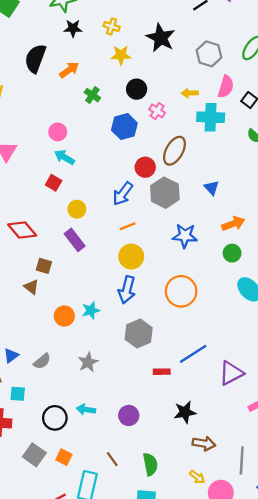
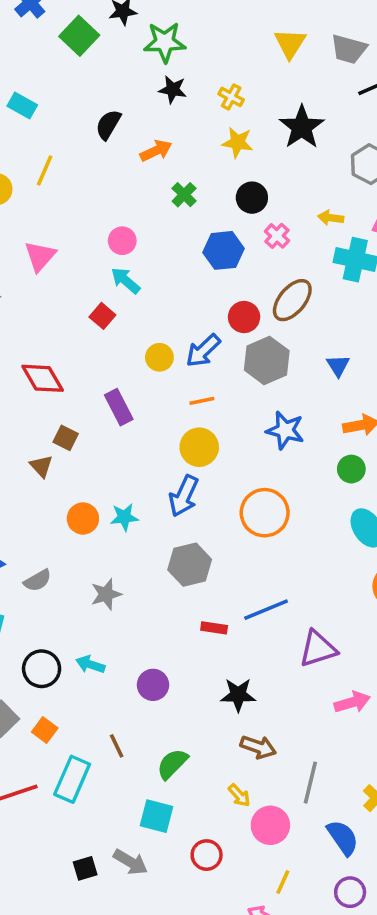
black semicircle: (35, 58) -> (108, 125), size x0.7
yellow circle: (77, 209) -> (159, 357), moved
green semicircle: (150, 464) -> (172, 764), turned -135

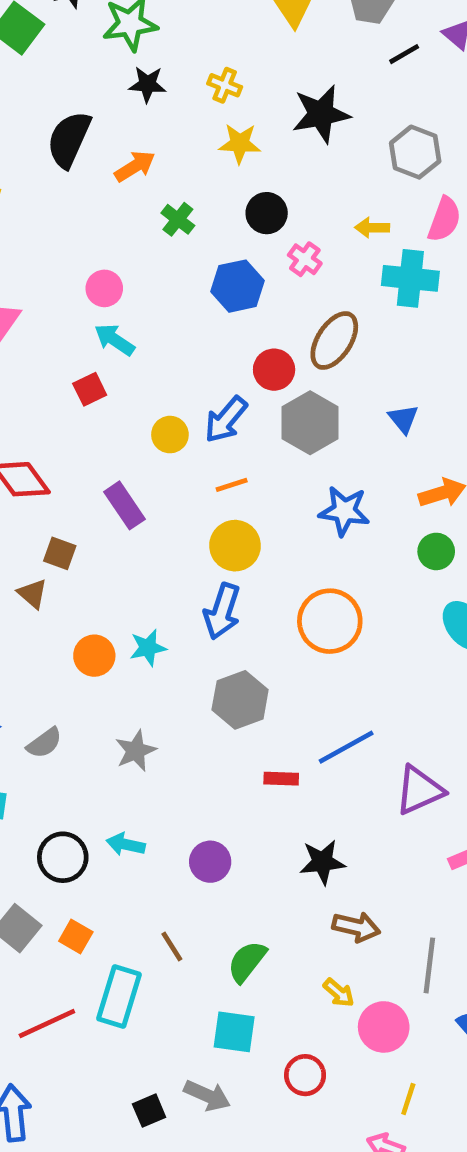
black semicircle: (108, 125) -> (69, 139), size x1.4
black star: (302, 127) -> (321, 114), turned 30
red square: (102, 316) -> (90, 389), turned 30

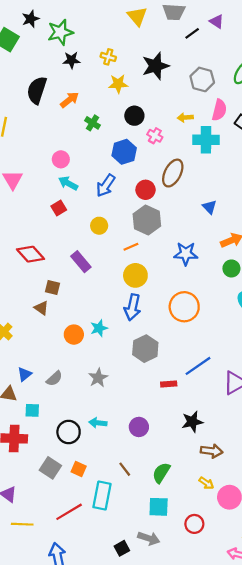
blue arrow: (226, 420) -> (106, 186), moved
gray hexagon: (310, 423) -> (147, 220), moved

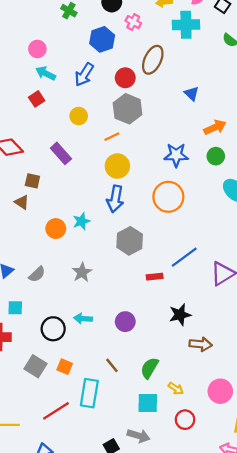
blue star: (186, 254) -> (176, 155), moved
yellow arrow: (206, 483) -> (176, 388), moved

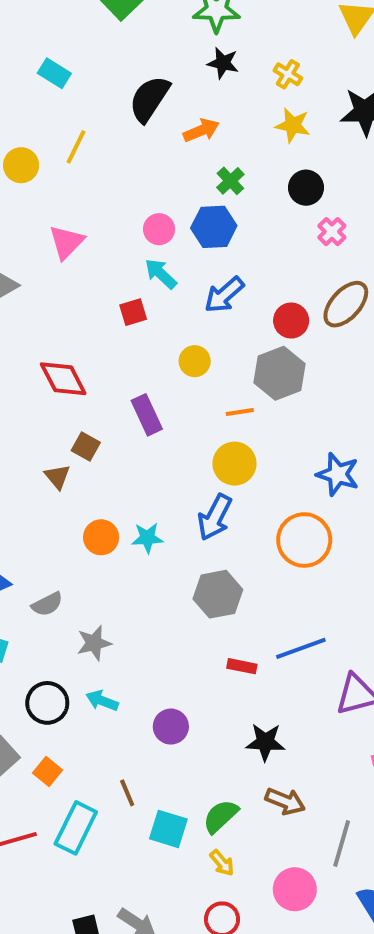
blue hexagon: (102, 39) -> (214, 227), moved
gray star: (82, 272) -> (94, 643), moved
green semicircle: (150, 368) -> (221, 816), moved
cyan square: (148, 403) -> (168, 829), moved

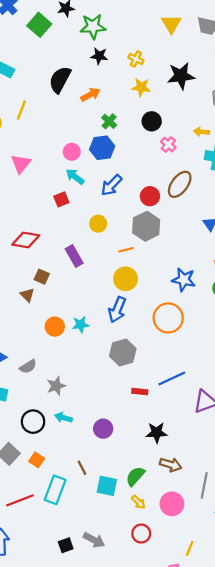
red diamond: (63, 379) -> (26, 240), turned -48
pink circle: (295, 889) -> (172, 504), moved

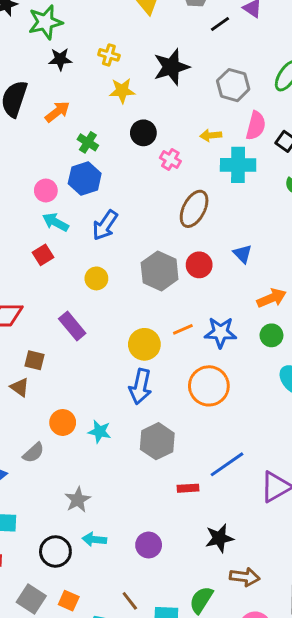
red circle: (150, 196) -> (199, 265), moved
orange line: (126, 250) -> (183, 329), moved
cyan star: (81, 325) -> (99, 432), moved, turned 30
gray semicircle: (28, 367) -> (33, 453), moved

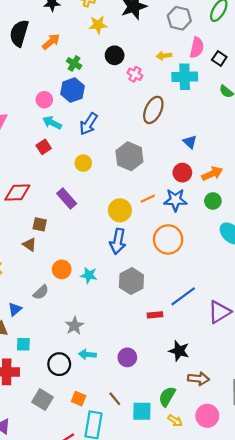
red circle: (199, 265) -> (182, 173), moved
black star: (219, 538) -> (179, 351), turned 30
orange square: (69, 601) -> (79, 399), moved

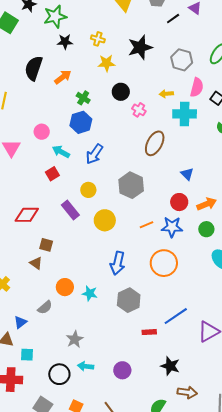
pink circle: (44, 100) -> (42, 132), moved
purple rectangle: (67, 198) -> (70, 210), moved
yellow circle: (120, 210) -> (105, 220), moved

